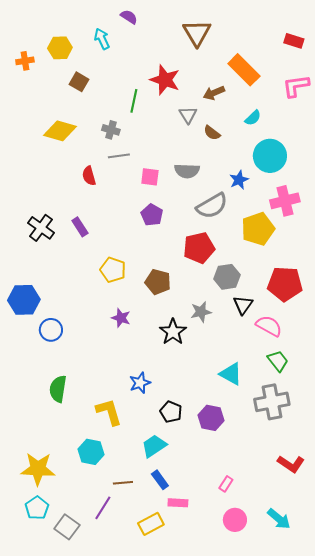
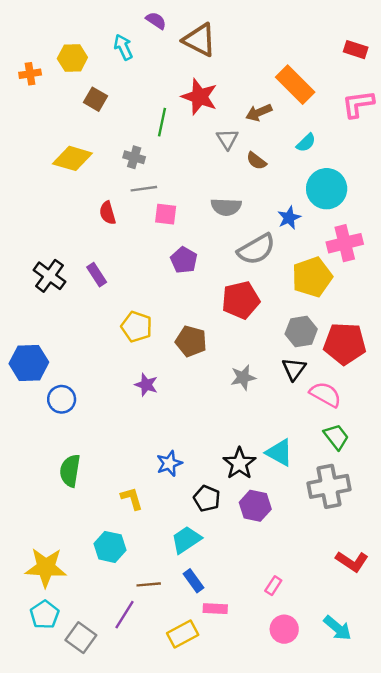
brown triangle: (197, 33) -> (200, 40), moved, turned -32
pink square: (150, 177) -> (166, 214), moved
gray hexagon: (227, 277) -> (301, 331), moved
black star: (173, 332) -> (239, 463), moved
yellow L-shape: (109, 412) -> (132, 498), size x0.7

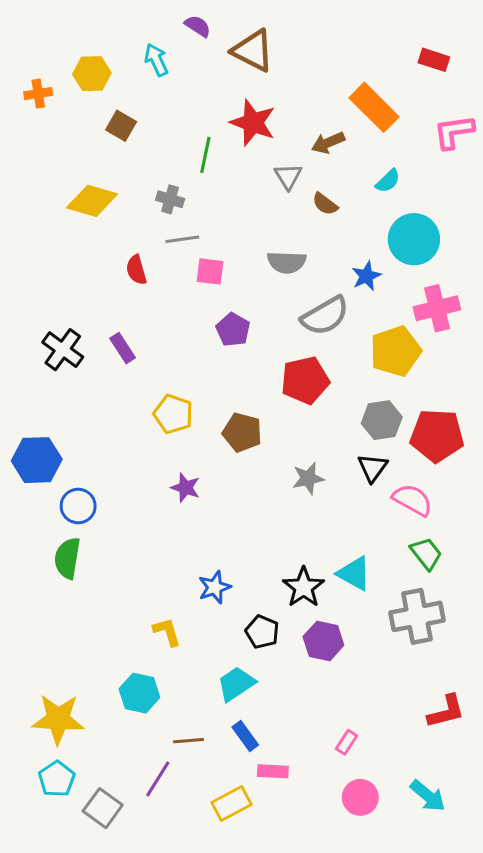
red rectangle: (356, 50) -> (434, 60), moved
green semicircle: (70, 471) -> (67, 558), moved
red L-shape: (352, 561) -> (446, 711), turned -48

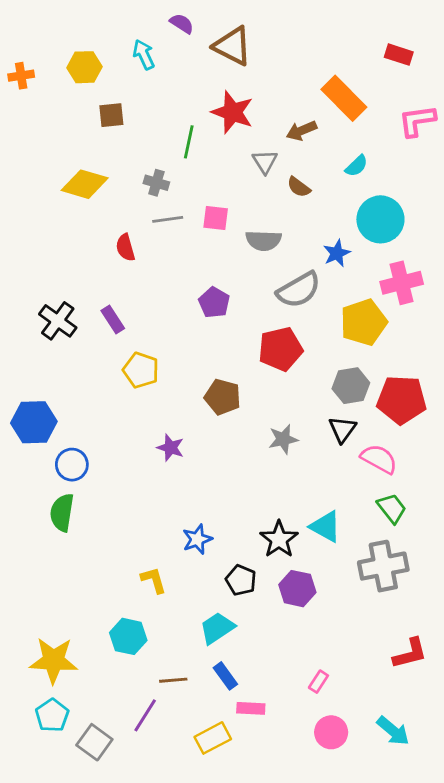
orange cross: (38, 94) -> (21, 76), moved
brown square: (121, 126) -> (111, 115), turned -36
pink square: (210, 271) -> (216, 218), moved
yellow pentagon: (173, 414) -> (141, 370), moved

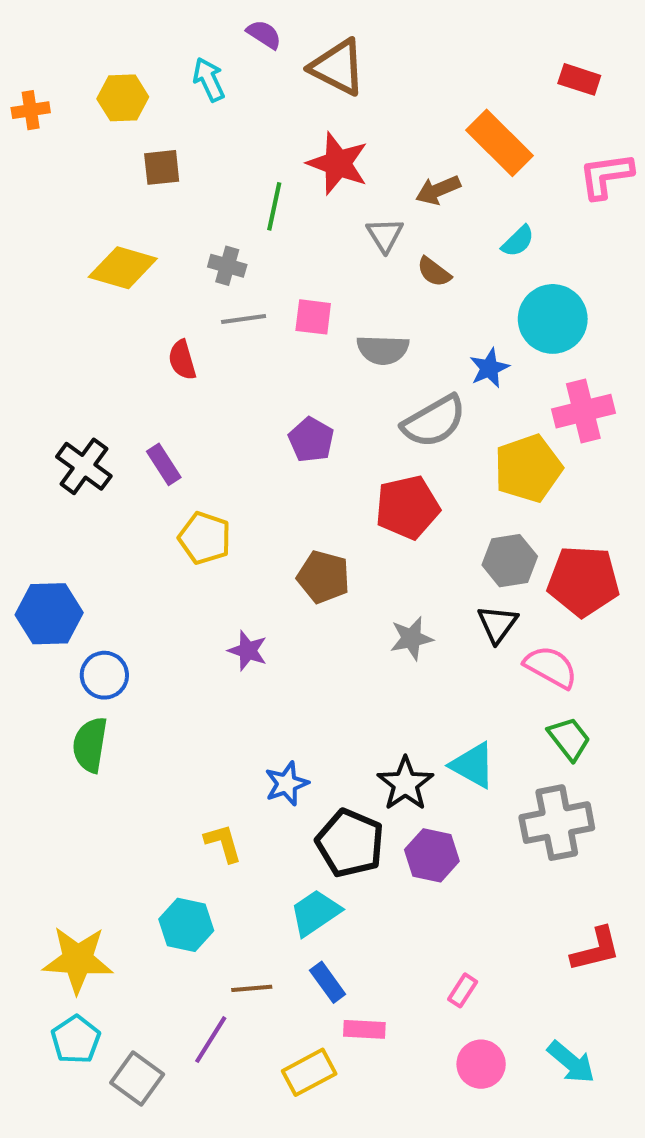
black pentagon: (241, 580) -> (350, 843), size x1.5

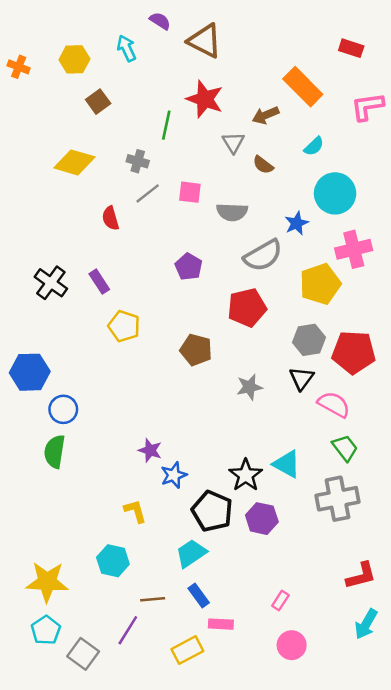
orange cross: (31, 110) -> (19, 67), turned 30
brown square: (162, 167) -> (98, 102), turned -30
gray line: (244, 319) -> (148, 193), turned -30
purple star: (248, 651) -> (150, 450), moved
cyan arrow: (571, 1062) -> (366, 624), moved, turned 80

